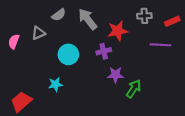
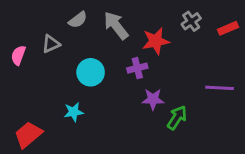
gray cross: (144, 16) -> (191, 21), turned -32
purple line: (160, 45) -> (220, 88), moved

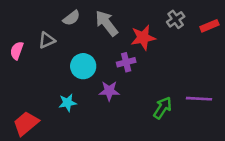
purple line: (220, 88) -> (199, 99), moved
purple star: (153, 99) -> (109, 91), moved

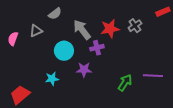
gray cross: (176, 19) -> (135, 26), moved
gray arrow: (107, 23) -> (82, 30), moved
red rectangle: (209, 26) -> (163, 12), moved

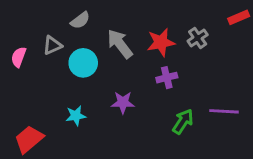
purple cross: (97, 48) -> (167, 78), moved
cyan circle: (64, 51) -> (83, 63), moved

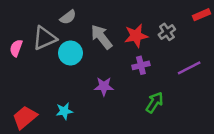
gray triangle: (52, 45) -> (45, 38), size x1.5
purple line: (224, 111) -> (189, 68), moved, turned -30
cyan star: (76, 116) -> (64, 111), moved

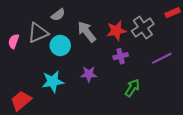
gray cross: (167, 32) -> (143, 27), size x1.5
cyan star: (64, 111) -> (53, 82), moved, size x1.5

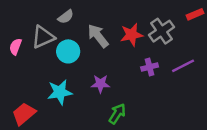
purple cross: (121, 56) -> (150, 67), moved
green arrow: (132, 88) -> (117, 114), moved

